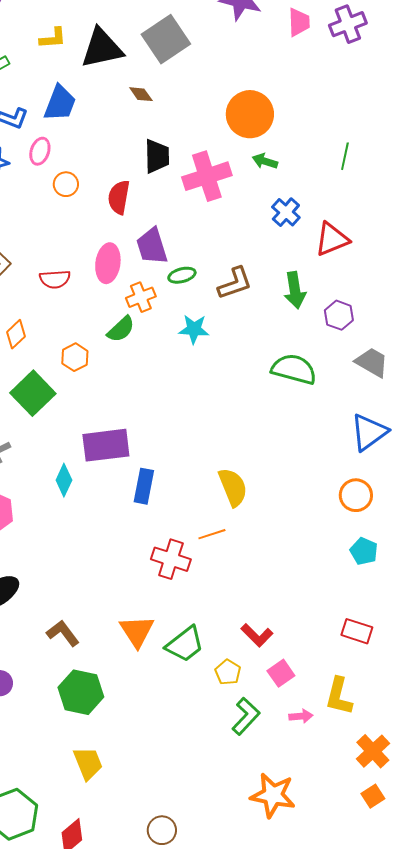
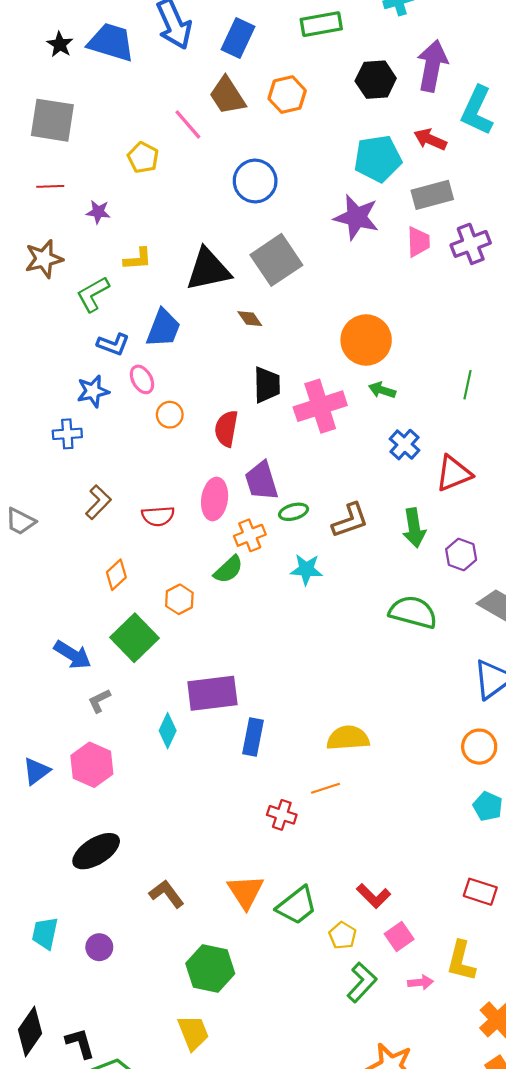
yellow L-shape: (53, 38) -> (138, 259), moved
pink ellipse: (40, 151) -> (142, 379), turned -48
yellow semicircle: (233, 487) -> (348, 738), turned -72
red cross: (171, 559) -> (282, 815), size x0.7
green hexagon: (81, 692) -> (210, 969), moved

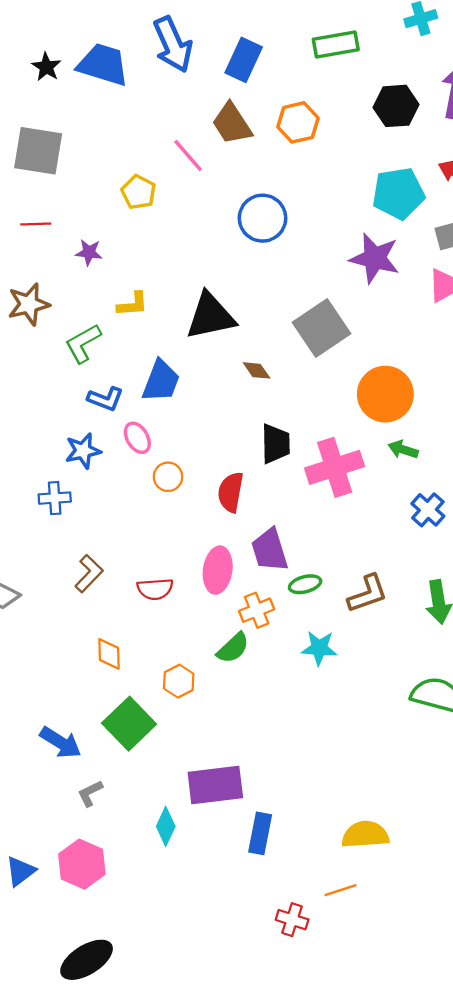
gray square: (276, 260) -> (322, 328), moved
orange diamond: (116, 575) -> (109, 654), turned -48

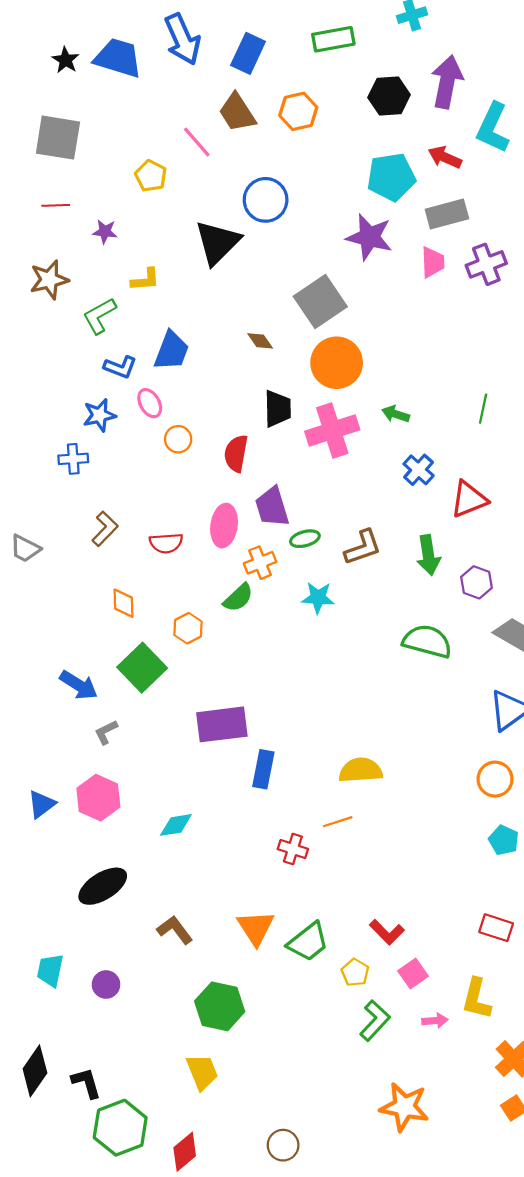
black triangle: (211, 316) -> (217, 243), moved, turned -33
orange circle: (385, 394) -> (337, 363), moved
cyan diamond: (166, 826) -> (176, 825), moved, turned 56

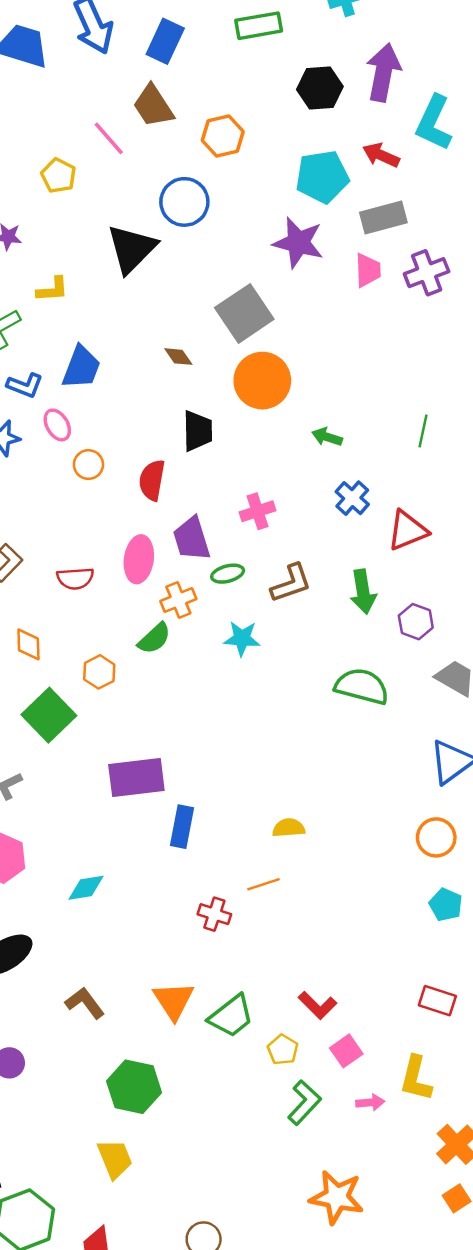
orange hexagon: (298, 111) -> (223, 136), moved
pink cross: (332, 430) -> (258, 511), moved, size x0.6
yellow semicircle: (361, 770) -> (289, 828), size x0.7

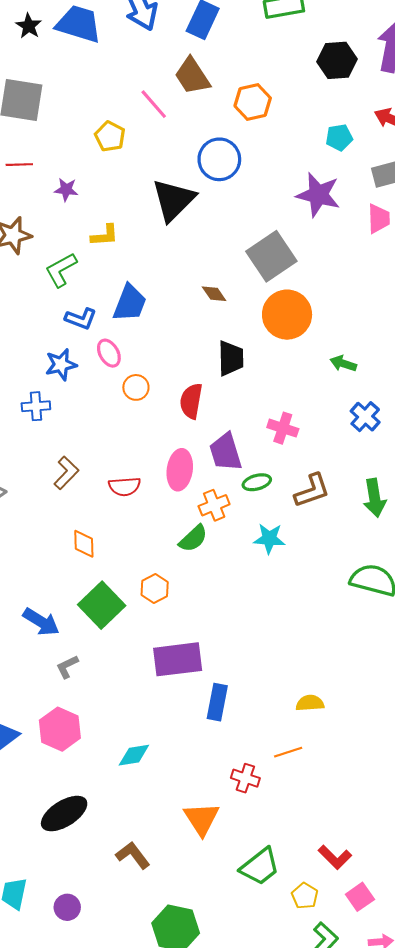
cyan pentagon: (322, 177) -> (339, 137), size x0.6
pink cross: (258, 511) -> (283, 428), turned 36
orange hexagon: (99, 672) -> (155, 589), moved
orange triangle: (174, 1001) -> (202, 819), moved

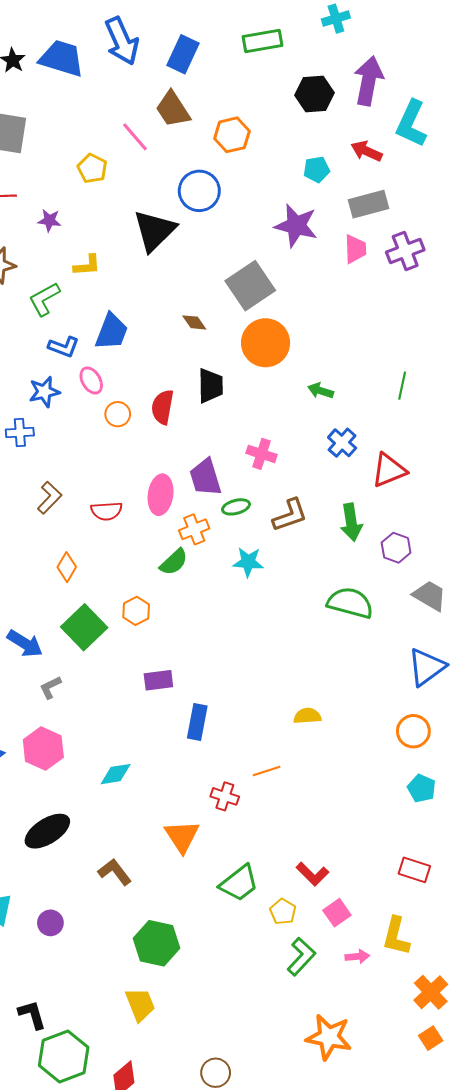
red semicircle: (191, 401) -> (163, 407), moved
orange diamond: (84, 544) -> (67, 567), turned 32
purple rectangle: (178, 659) -> (158, 680), size x0.6
yellow semicircle: (310, 703) -> (307, 716), moved

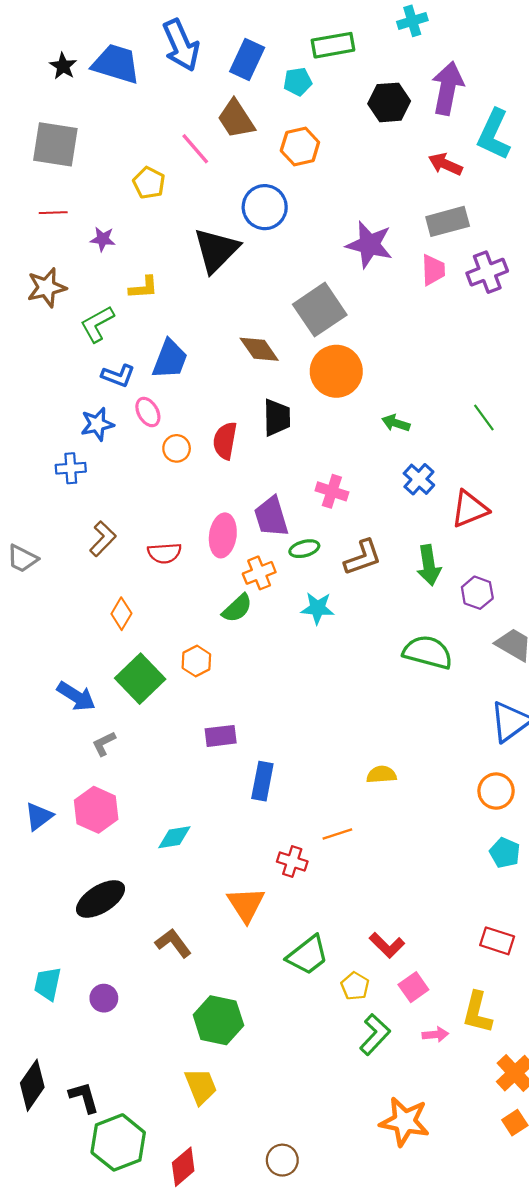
cyan pentagon: (317, 169) -> (298, 82), moved
brown diamond: (194, 322) -> (259, 349), size x1.5
green line: (402, 386) -> (484, 418), turned -48

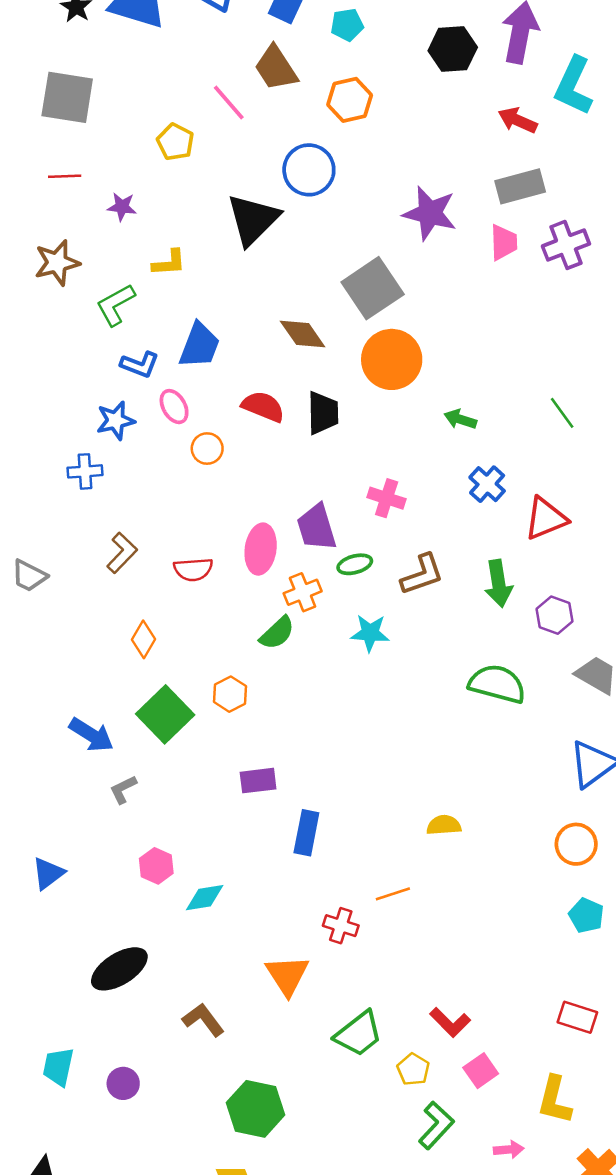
red semicircle: (225, 441) -> (263, 407), moved, turned 102
pink hexagon: (96, 810) -> (156, 866), moved, size x0.7
pink arrow: (435, 1035) -> (509, 1150), moved

